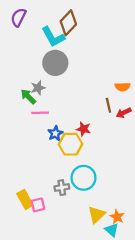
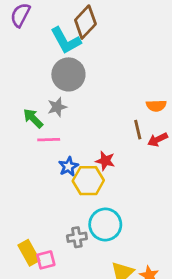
gray star: (38, 88) -> (57, 107), moved

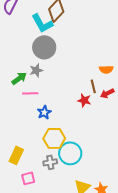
green arrow: (33, 118) -> (19, 78), turned 98
red star: (105, 161) -> (84, 100), moved
yellow hexagon: (88, 181) -> (54, 138), moved
yellow rectangle: (29, 253) -> (16, 155), moved, turned 54

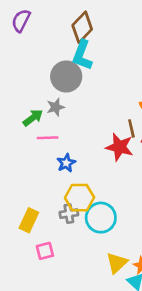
cyan L-shape: (42, 23) -> (82, 55), moved, turned 50
red star: (84, 100) -> (119, 147), size x1.5
gray cross: (50, 162) -> (69, 214), moved

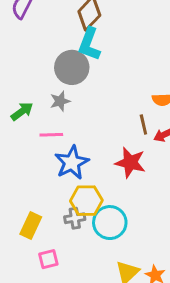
green arrow: (33, 118) -> (22, 111), moved
red star: (119, 147) -> (130, 163), moved
blue star: (66, 163) -> (72, 163), size x1.6

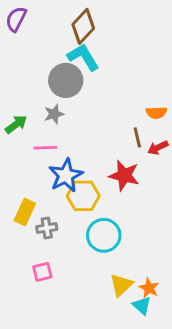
cyan L-shape: (89, 44) -> (83, 57), turned 128
yellow hexagon: (86, 201) -> (83, 196), moved
gray cross: (75, 218) -> (47, 228), moved
yellow rectangle: (31, 225) -> (25, 212), moved

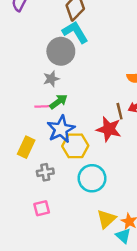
green arrow: (16, 124) -> (58, 102), moved
brown line: (137, 137) -> (120, 111), moved
yellow rectangle: (25, 212) -> (26, 147), moved

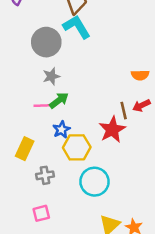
gray circle: (61, 51) -> (46, 42), moved
blue star: (61, 129) -> (61, 130), size x0.6
red star: (109, 129) -> (112, 130), turned 30

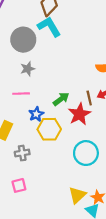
green arrow: (59, 100) -> (61, 99), moved
cyan circle: (94, 182) -> (86, 153), moved

